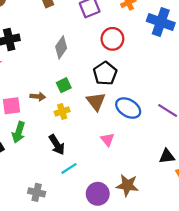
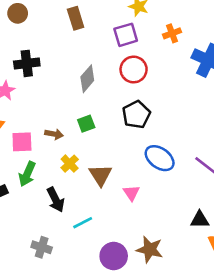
red circle: (112, 39) -> (134, 69), moved
brown triangle: (96, 101) -> (100, 175), moved
yellow cross: (62, 111) -> (70, 164), moved, turned -32
black arrow: (57, 145) -> (56, 200), moved

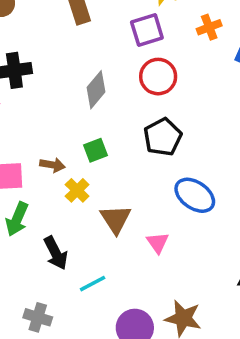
yellow cross: (70, 164) -> (77, 190), moved

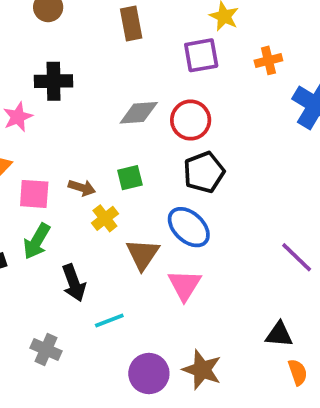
red circle: (158, 77) -> (191, 120), moved
gray diamond: (96, 90) -> (139, 113), turned 39
blue ellipse: (195, 195) -> (189, 227), moved
pink triangle: (158, 243) -> (185, 285), size x1.4

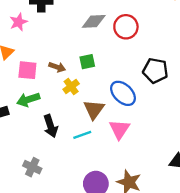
black pentagon: (204, 172) -> (155, 71), moved, turned 30
green arrow: (37, 241) -> (28, 100), turned 40
cyan line: (109, 320) -> (82, 135), moved

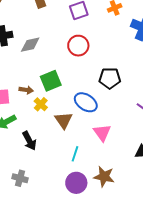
gray diamond: (94, 21) -> (30, 45), moved
green square: (87, 62) -> (51, 81), size x1.5
pink triangle: (119, 129) -> (102, 133), moved
cyan line: (82, 135) -> (75, 154), moved, turned -42

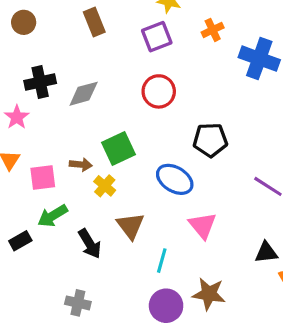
brown triangle: (64, 120) -> (130, 226), moved

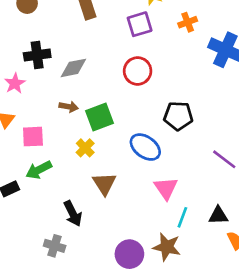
brown arrow: (81, 165) -> (69, 107), moved
black arrow: (90, 244) -> (73, 213), moved
cyan line: (162, 261) -> (182, 217), moved

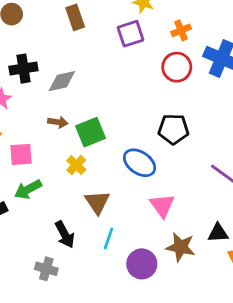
red circle: (138, 71) -> (177, 67), moved
cyan line: (182, 217) -> (108, 238), moved
brown star: (167, 247) -> (181, 247), moved
purple circle: (129, 254) -> (142, 264), moved

